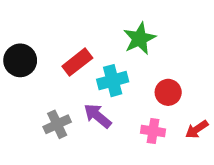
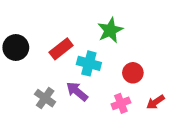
cyan cross: (113, 81) -> (89, 63), turned 30
gray cross: (57, 124) -> (45, 98), turned -30
pink cross: (153, 131) -> (121, 103), turned -30

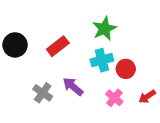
cyan cross: (89, 63) -> (102, 60), moved, turned -30
pink cross: (121, 103) -> (114, 98), turned -30

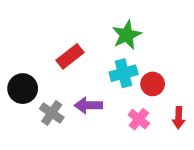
black circle: (15, 45) -> (23, 89), moved
purple arrow: (73, 86) -> (88, 105), turned -40
red arrow: (147, 97) -> (179, 118), turned -54

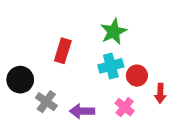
red rectangle: (70, 56) -> (63, 51), turned -35
purple arrow: (88, 105) -> (82, 111), moved
red arrow: (179, 118) -> (160, 93), moved

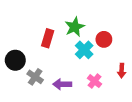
green star: (114, 32) -> (75, 27), moved
cyan cross: (111, 66) -> (84, 50), turned -30
red circle: (137, 76) -> (104, 39), moved

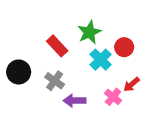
red rectangle: (48, 38) -> (57, 46), turned -60
red arrow: (122, 71) -> (132, 84), moved, turned 48
gray cross: (35, 77) -> (55, 81), moved

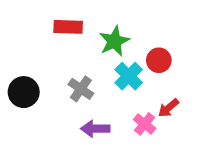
red rectangle: (57, 46) -> (68, 27), moved, turned -45
gray cross: (55, 81) -> (81, 89), moved

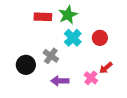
green star: (114, 41) -> (68, 15), moved
cyan cross: (129, 76) -> (73, 38), moved
black circle: (24, 92) -> (26, 65), moved

